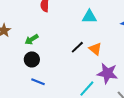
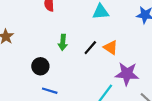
green arrow: (32, 39) -> (63, 42), moved, turned -48

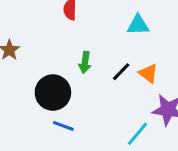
black circle: (40, 66) -> (53, 93), size x1.5

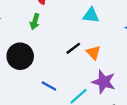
green arrow: (85, 62) -> (35, 22), moved
blue line: (63, 126) -> (49, 86), moved

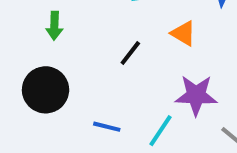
orange triangle: (93, 53) -> (183, 33), moved

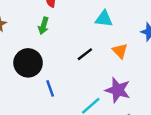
blue line: (107, 127) -> (50, 88), moved, turned 42

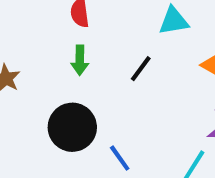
black line: (85, 54) -> (141, 69), moved

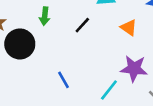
black circle: (72, 127) -> (20, 44), moved

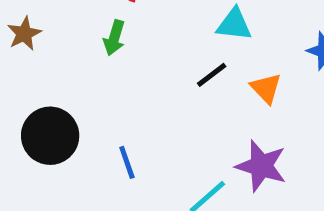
black line: (82, 25) -> (212, 75), moved
black circle: (20, 44) -> (50, 136), moved

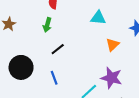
black line: (212, 75) -> (58, 49), moved
orange triangle: (266, 88) -> (112, 45), turned 32

